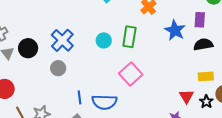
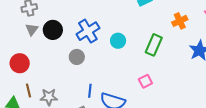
cyan circle: (104, 40) -> (118, 41), moved
pink square: (131, 74) -> (145, 81), size x0.6

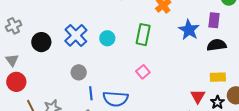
gray triangle: (32, 29) -> (12, 60), moved
gray circle: (77, 57) -> (79, 72), moved

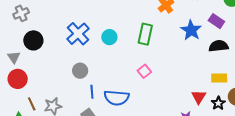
purple rectangle: (214, 20) -> (216, 21), turned -63
gray cross: (14, 26) -> (21, 13), moved
black circle: (41, 42) -> (33, 40), moved

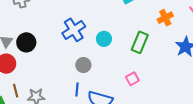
black circle: (33, 40) -> (26, 42), moved
gray circle: (80, 71) -> (83, 65), moved

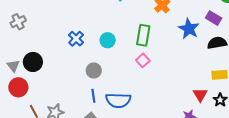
blue cross: (74, 30) -> (76, 39), size x0.7
pink square: (132, 79) -> (143, 60), moved

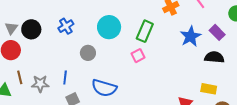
blue cross: (76, 39) -> (66, 26), moved
cyan circle: (108, 40) -> (109, 27), size x1.5
blue line: (93, 96) -> (65, 77), moved

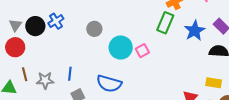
blue cross: (66, 26) -> (56, 21), moved
cyan circle: (109, 27) -> (121, 48), moved
green rectangle: (145, 31) -> (165, 23), moved
gray circle: (88, 53) -> (94, 29), moved

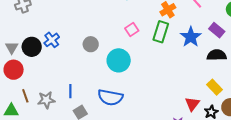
pink square: (142, 51) -> (132, 30), moved
yellow rectangle: (214, 83) -> (214, 87), turned 42

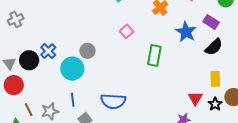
green rectangle: (161, 32) -> (154, 55), moved
black semicircle: (217, 55) -> (214, 47), turned 144
cyan circle: (119, 60) -> (72, 69), moved
yellow rectangle: (214, 87) -> (215, 79), turned 49

